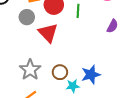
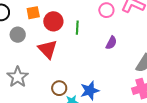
gray circle: (27, 17) -> (18, 35), moved
gray star: (30, 70) -> (18, 77), moved

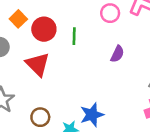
orange square: (33, 13) -> (18, 19), turned -32
brown circle: (59, 88) -> (40, 117), moved

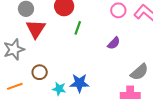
green line: (74, 36) -> (78, 28), moved
red triangle: (38, 64) -> (36, 29), moved

